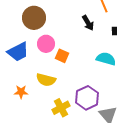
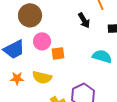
orange square: (62, 56) -> (58, 53), turned -32
orange star: (21, 92) -> (17, 78), moved

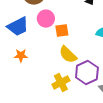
yellow semicircle: (42, 77) -> (68, 55), moved, turned 30

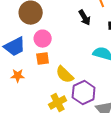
orange square: (62, 31) -> (43, 59), moved

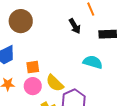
pink circle: (43, 39) -> (33, 86), moved

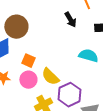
brown circle: (21, 21) -> (16, 27), moved
orange square: (33, 67) -> (28, 61), turned 32

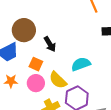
black arrow: (70, 20) -> (50, 44), moved
cyan semicircle: (88, 56) -> (81, 64), moved, turned -36

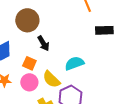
brown circle: (24, 30) -> (27, 20), moved

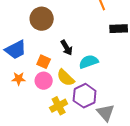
black arrow: (43, 43) -> (67, 48), moved

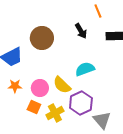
brown circle: (42, 19) -> (42, 38), moved
black arrow: (67, 48) -> (81, 31), moved
orange square: (44, 62) -> (34, 107), moved

